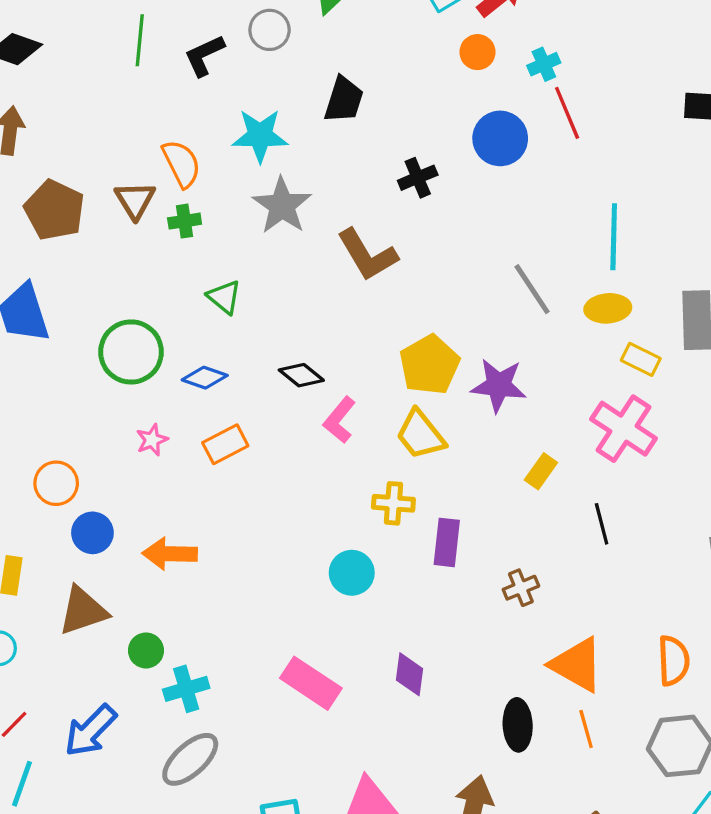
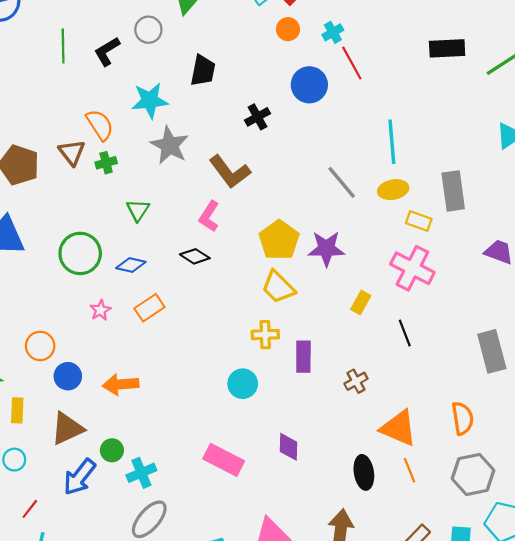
green triangle: (224, 297) -> (138, 210), turned 30
pink L-shape: (340, 420) -> (209, 216), moved
blue arrow: (91, 731) -> (79, 477), moved

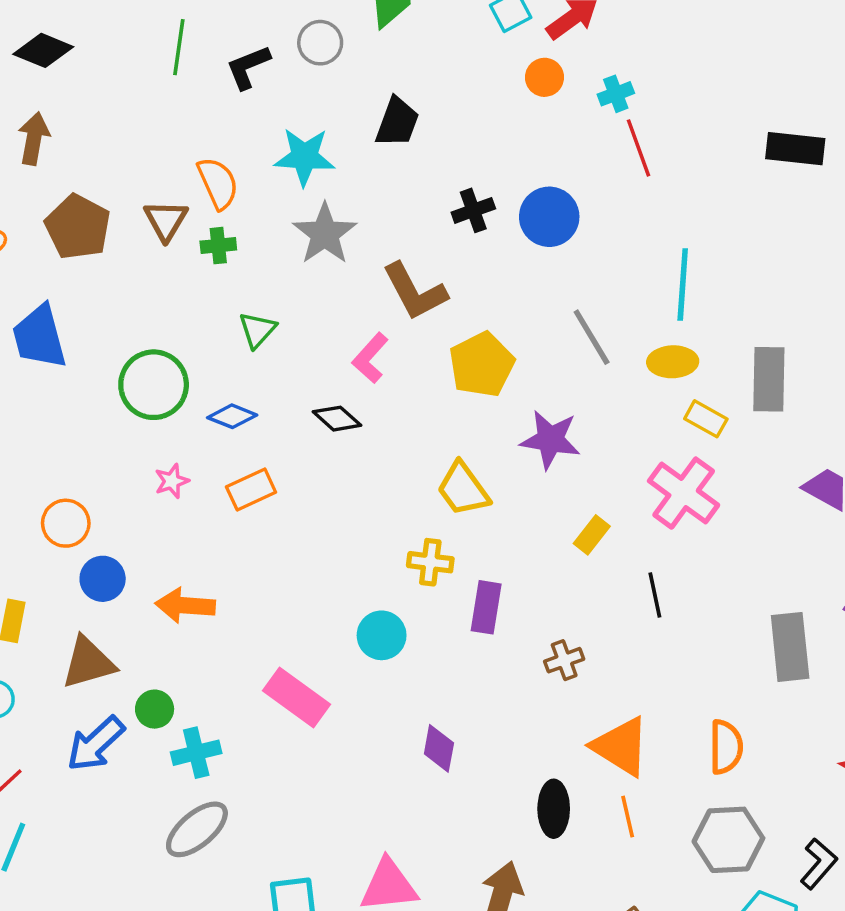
blue circle: (309, 85) -> (549, 217), moved
yellow pentagon: (279, 240) -> (482, 365), moved
pink rectangle: (224, 460) -> (297, 698), moved

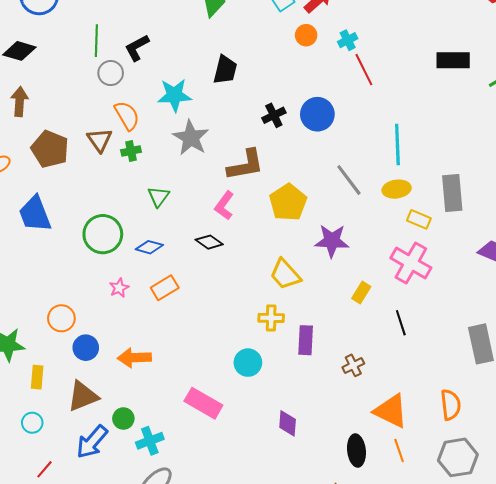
gray circle: (320, 43) -> (111, 73), moved
brown L-shape: (415, 291) -> (246, 165), turned -66

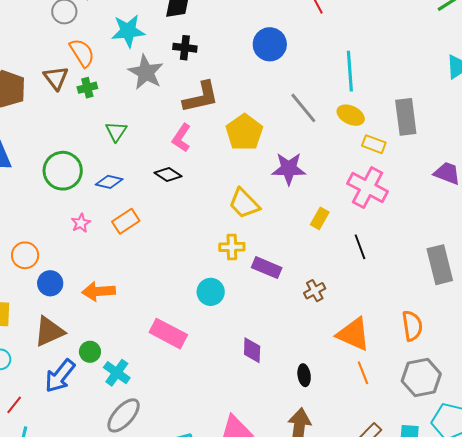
black cross: (274, 115) -> (185, 48), moved, turned 35
yellow ellipse: (397, 189) -> (351, 115), turned 36
purple rectangle: (306, 340) -> (267, 268), turned -68
cyan cross: (150, 441) -> (117, 373), turned -32
black ellipse: (356, 451) -> (304, 375), moved, size x0.7

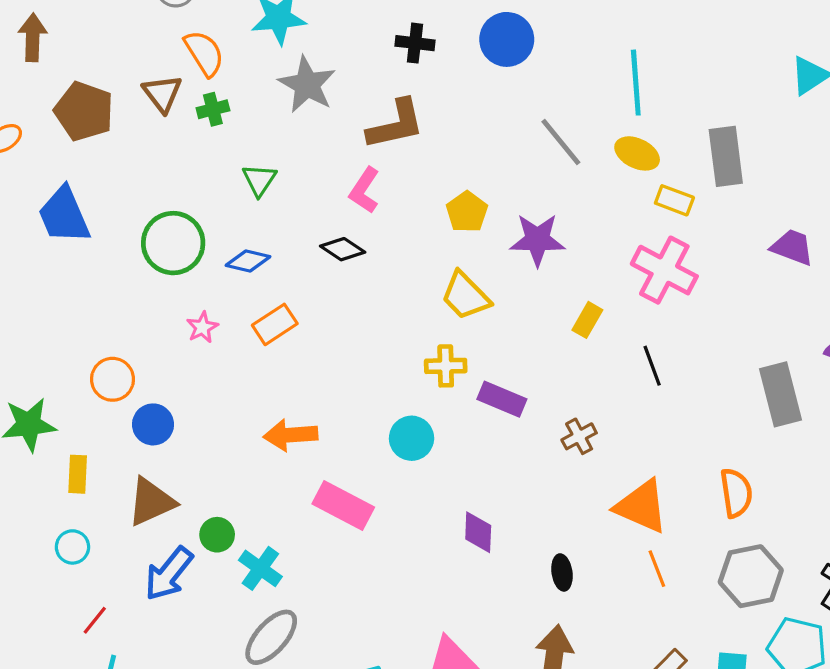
black cross: (185, 48) -> (415, 43), moved
yellow pentagon: (244, 132) -> (467, 212), moved, size x0.7
orange arrow: (99, 291) -> (290, 435), moved

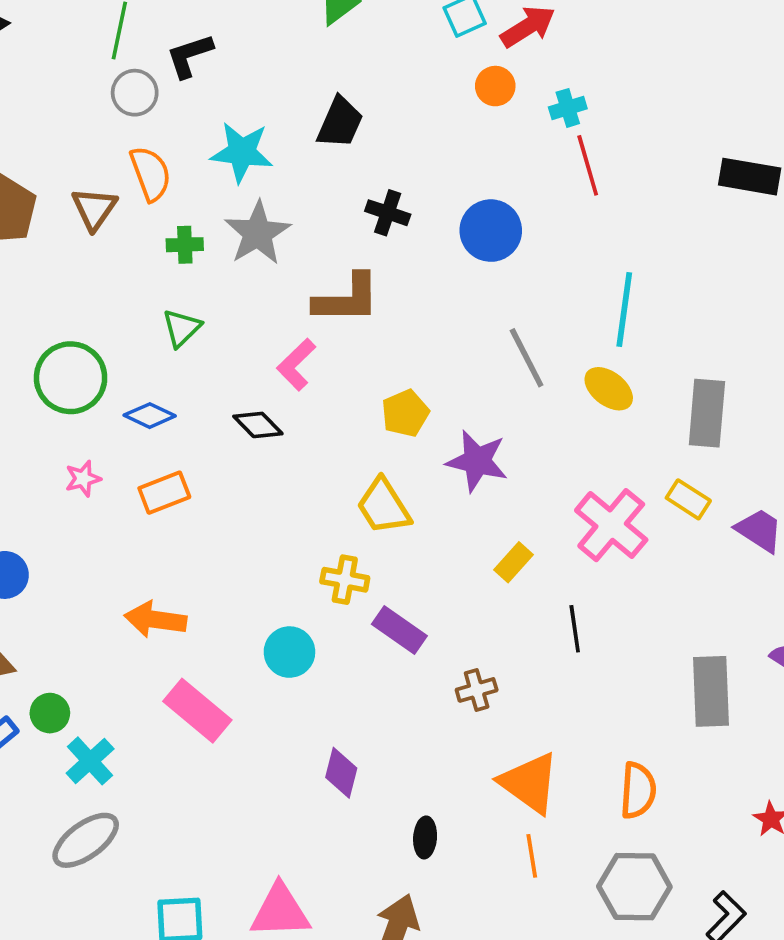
green cross: (213, 109) -> (185, 245), moved
yellow rectangle: (674, 200) -> (688, 499), moved

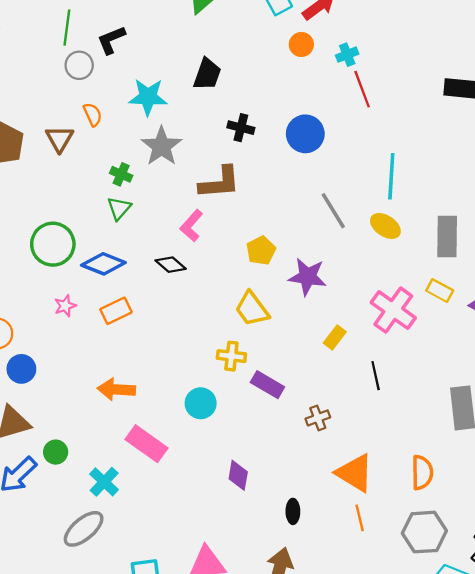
orange semicircle: (150, 174) -> (93, 115), size x0.7
green cross: (185, 245) -> (121, 174), moved, turned 30
blue diamond: (150, 416) -> (103, 264), size x1.4
cyan cross: (90, 761) -> (104, 482), moved

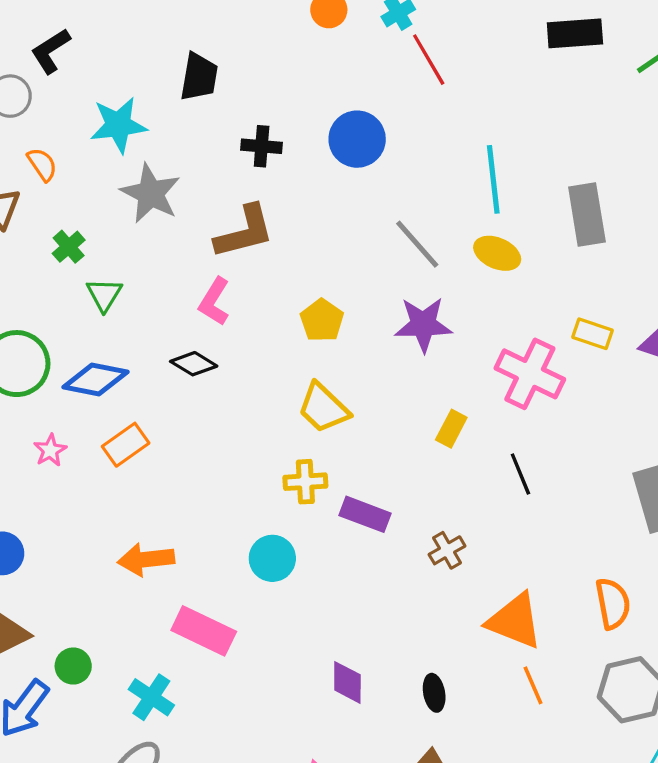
green cross: (121, 174) -> (69, 247), moved, turned 35
gray rectangle: (447, 236) -> (587, 214), moved
purple star: (308, 277) -> (423, 325), moved
purple diamond: (238, 475) -> (347, 682), moved

